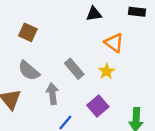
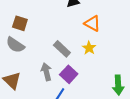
gray semicircle: (29, 71) -> (15, 45), moved
purple square: (98, 106) -> (69, 74), moved

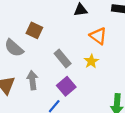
brown square: (20, 23) -> (34, 30), moved
gray arrow: (46, 72) -> (32, 80), moved

